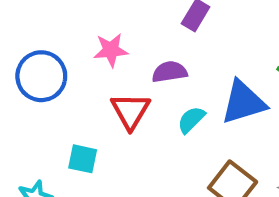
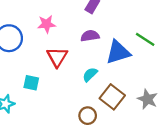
purple semicircle: (170, 72) -> (90, 36), moved
cyan semicircle: (191, 120) -> (90, 75), moved

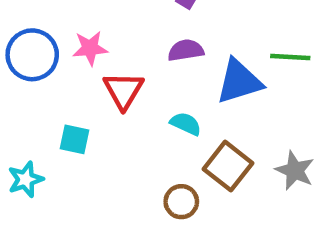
pink star: (47, 24) -> (90, 48), moved
green line: (145, 39) -> (290, 57), turned -30
cyan semicircle: (90, 75) -> (186, 124), turned 70

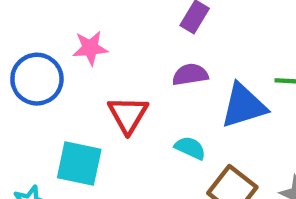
pink star: (90, 48) -> (90, 48), moved
cyan square: (74, 139) -> (79, 163), size x1.5

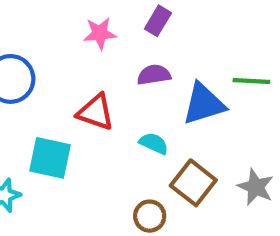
pink star: (90, 48) -> (100, 33), moved
red triangle: (128, 115) -> (96, 112), turned -42

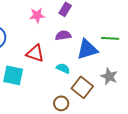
gray star: (256, 187) -> (109, 76), moved

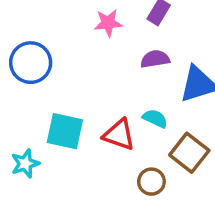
red triangle: (35, 53) -> (119, 135), moved

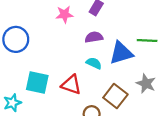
cyan semicircle: (155, 118) -> (94, 63), moved

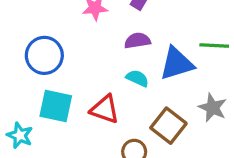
blue circle: (16, 39) -> (44, 55), moved
cyan star: (12, 103) -> (20, 135), turned -30

